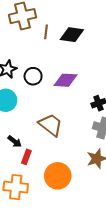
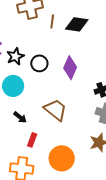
purple diamond: (66, 80) -> (70, 68), turned -70
black arrow: (15, 142) -> (20, 117), moved

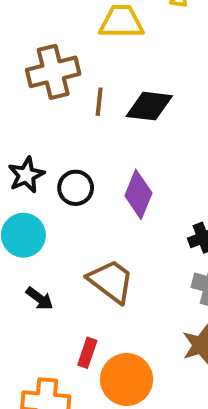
red rectangle: (32, 140) -> (87, 353), moved

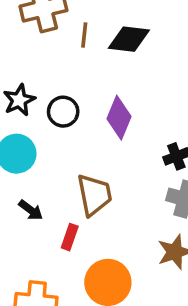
brown trapezoid: (111, 281) -> (94, 195), turned 42
red rectangle: (87, 353) -> (70, 237), moved

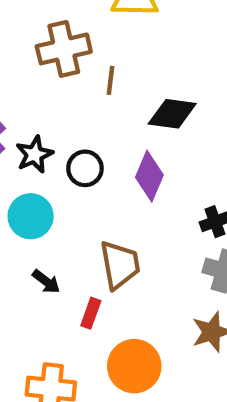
black diamond: (129, 39) -> (172, 114), moved

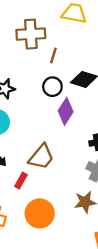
black circle: (85, 168) -> (52, 87), moved
brown trapezoid: (120, 265) -> (41, 157), turned 40

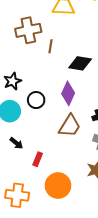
black circle: (52, 87) -> (36, 100), moved
brown trapezoid: (41, 157) -> (70, 126), moved

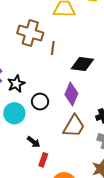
brown cross: (28, 30) -> (30, 33), turned 30
black arrow: (16, 143) -> (34, 142), moved

